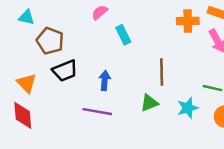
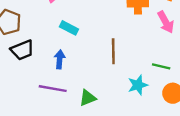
cyan rectangle: (123, 35) -> (69, 28), moved, turned -36
green triangle: (149, 103) -> (88, 98), moved

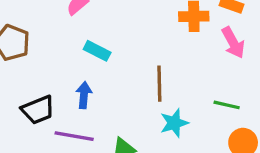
black trapezoid: (22, 50) -> (38, 110), moved
cyan star: (138, 85) -> (174, 123), moved

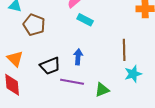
cyan rectangle: (97, 51) -> (85, 20), moved

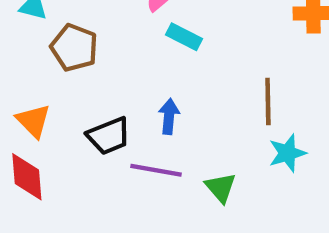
green triangle: (102, 90) -> (221, 188), turned -49

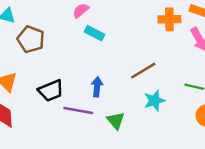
brown line: (268, 101) -> (143, 71), turned 60
blue arrow: (169, 116) -> (97, 87), moved

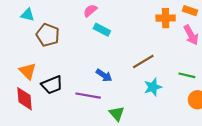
blue arrow: (97, 87) -> (104, 75), turned 119
black trapezoid: (51, 91) -> (52, 85), moved
green triangle: (116, 120) -> (117, 114), moved

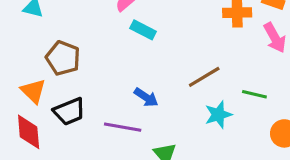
brown pentagon: (48, 35) -> (63, 58), moved
green line: (187, 75) -> (254, 94), moved

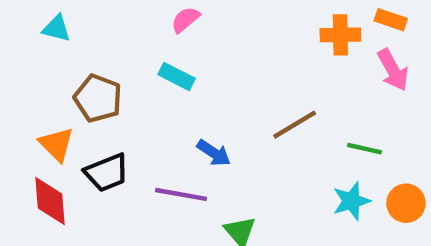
cyan rectangle: (143, 30) -> (177, 76), moved
cyan star: (218, 115) -> (351, 201), moved

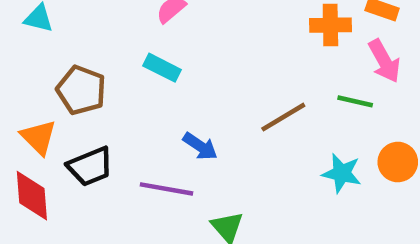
green line: (365, 149) -> (355, 101), moved
cyan star: (351, 201) -> (342, 173), moved, turned 30
orange circle: (406, 203) -> (398, 162), moved

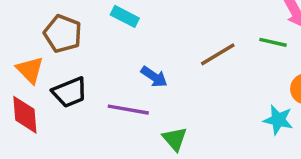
cyan star: (342, 173) -> (278, 120), moved

